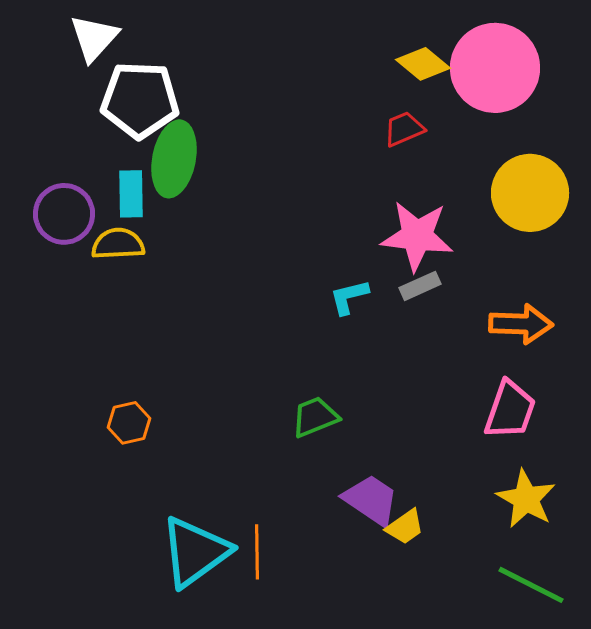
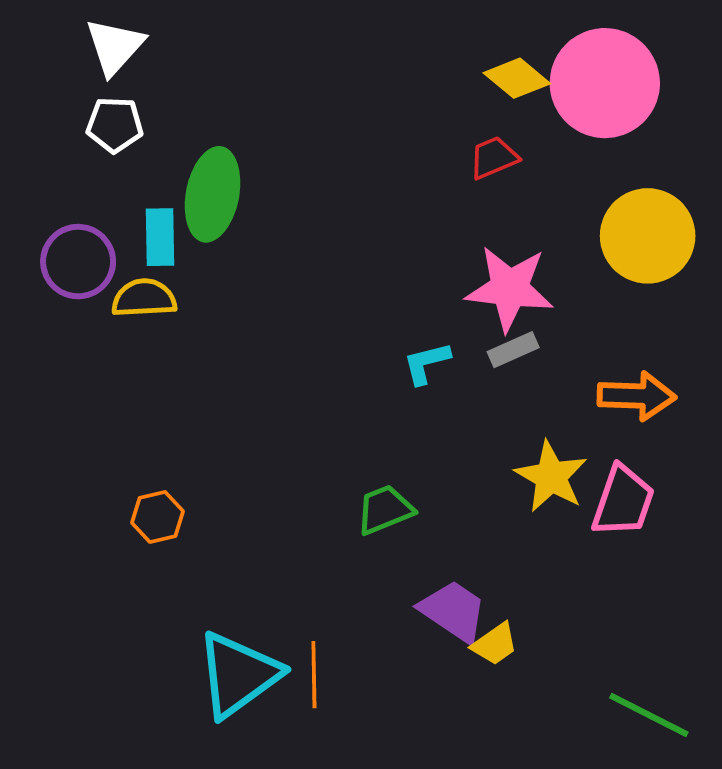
white pentagon: (140, 100) -> (115, 125), moved, size x0.6
yellow star: (526, 499) -> (551, 477), moved

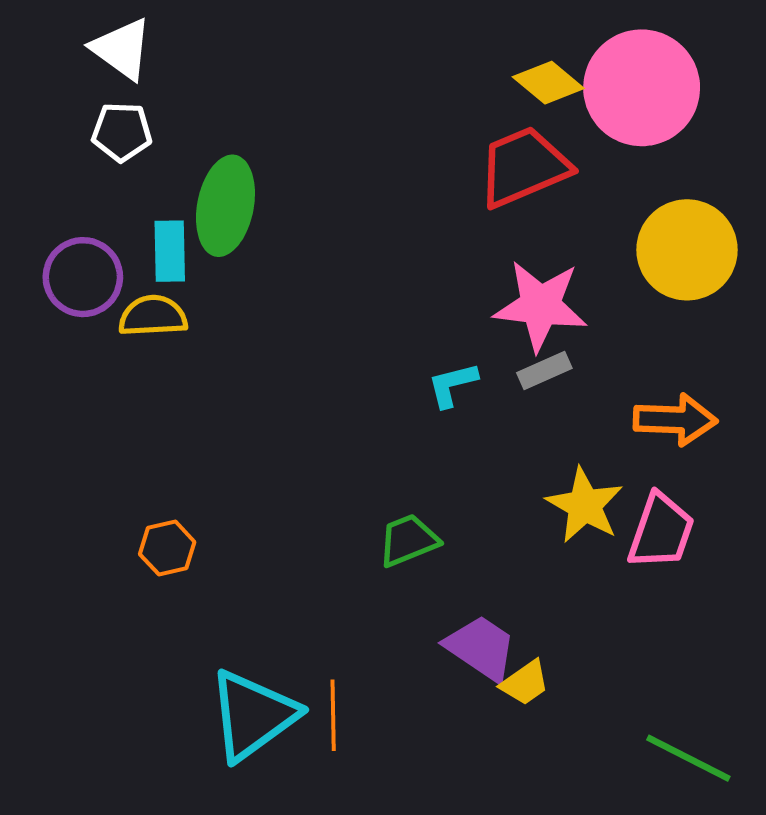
white triangle: (115, 46) -> (122, 49), turned -36
red trapezoid: (494, 158) -> (524, 167), size x1.8

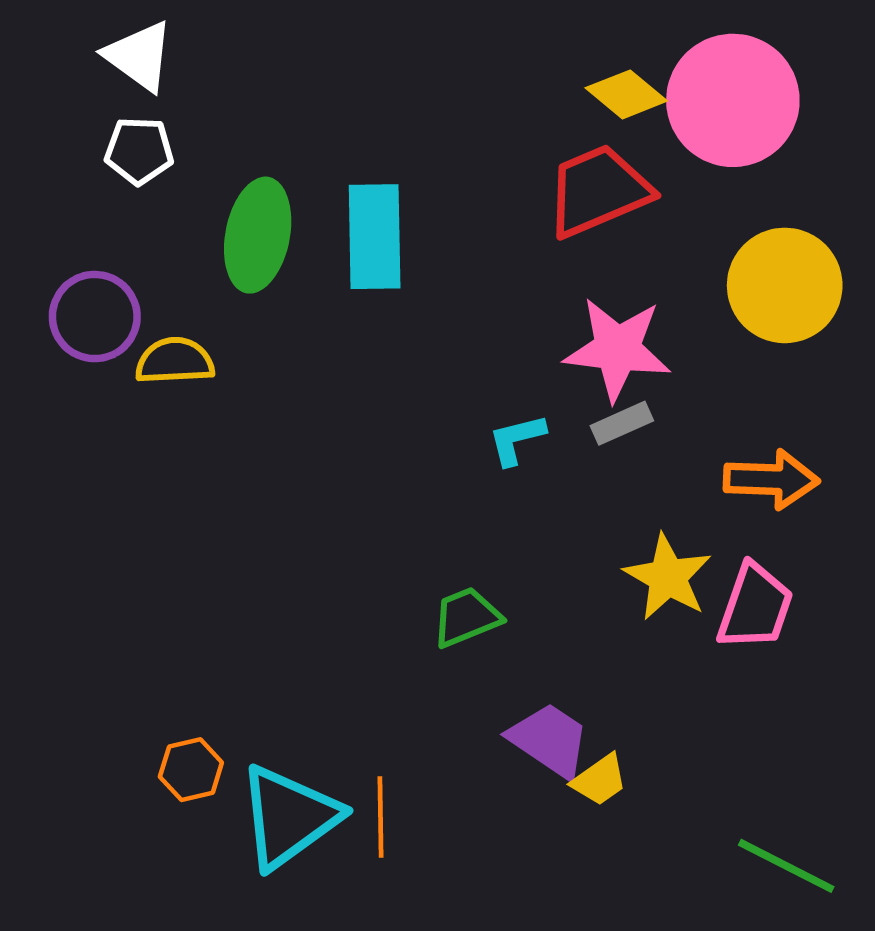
cyan rectangle: (170, 251) -> (375, 237), moved, size x1.5
orange hexagon: (167, 548) -> (191, 770), moved

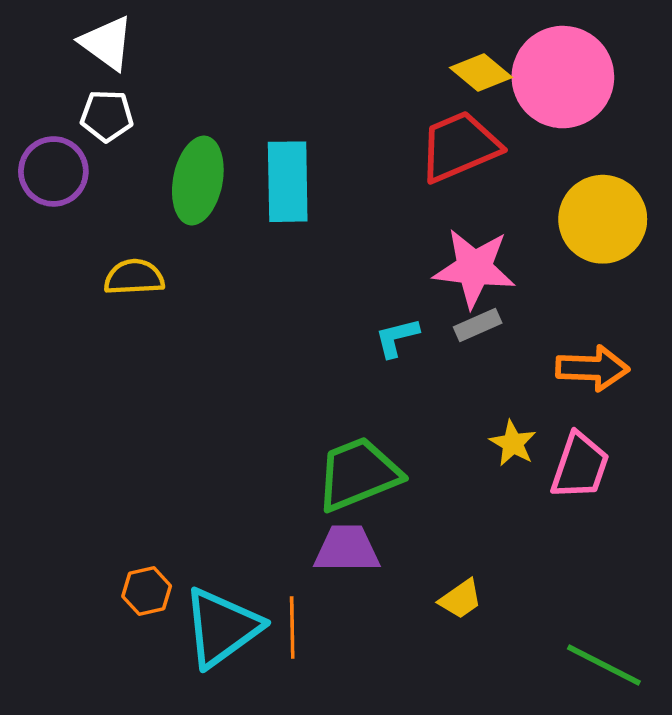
purple circle: (95, 317) -> (53, 171), moved
yellow star: (668, 577) -> (513, 443), size x0.7
green trapezoid: (466, 617) -> (358, 474), size x1.6
purple trapezoid: (549, 740) -> (347, 549), moved, turned -34

